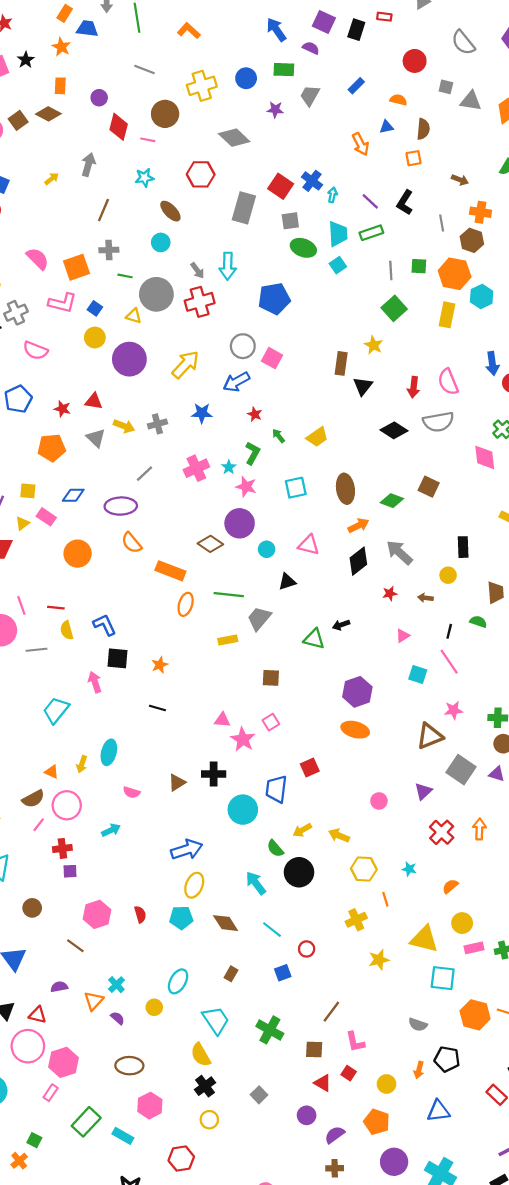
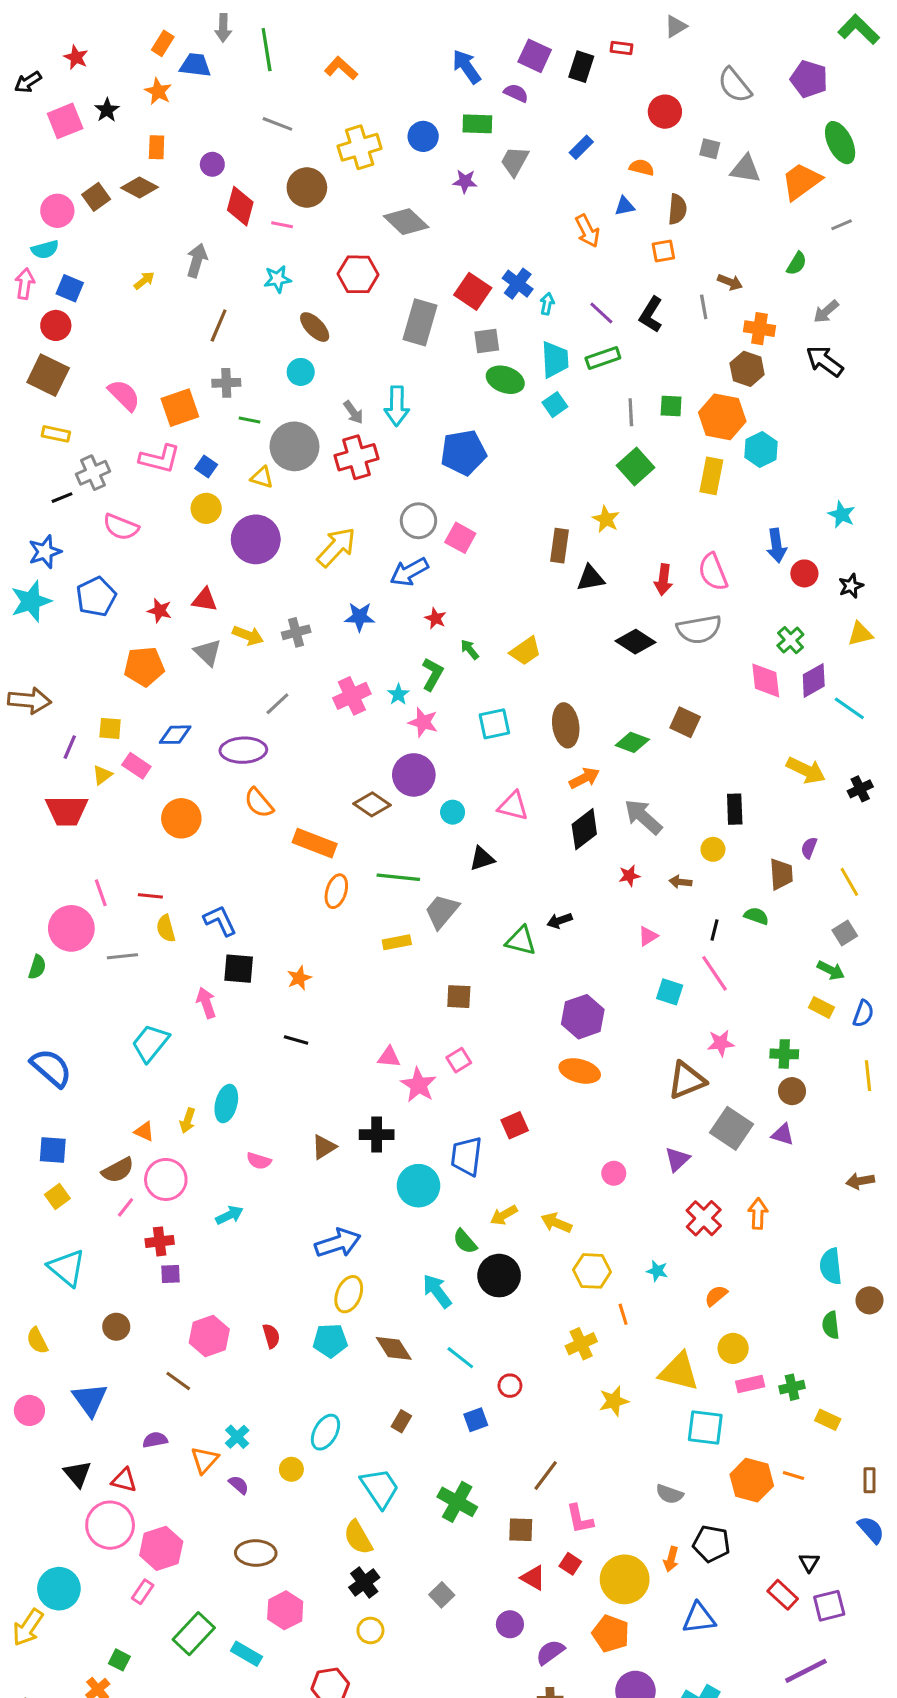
gray line: (442, 223) -> (704, 307), moved
black triangle: (363, 386) -> (591, 578), turned 42
yellow circle: (387, 1084) -> (625, 1579), size x1.8

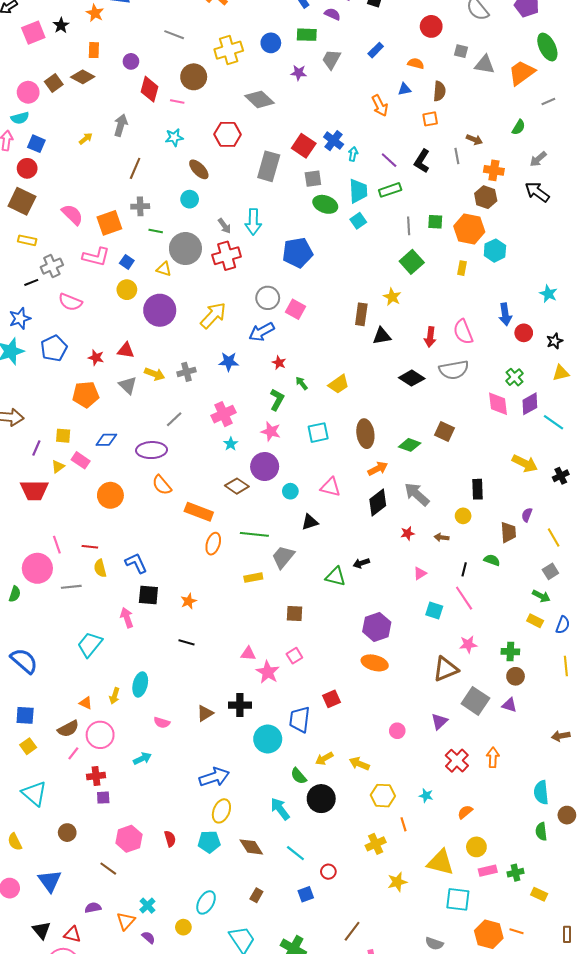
yellow rectangle: (711, 476) -> (462, 268), size x0.6
cyan star: (398, 694) -> (231, 444), moved

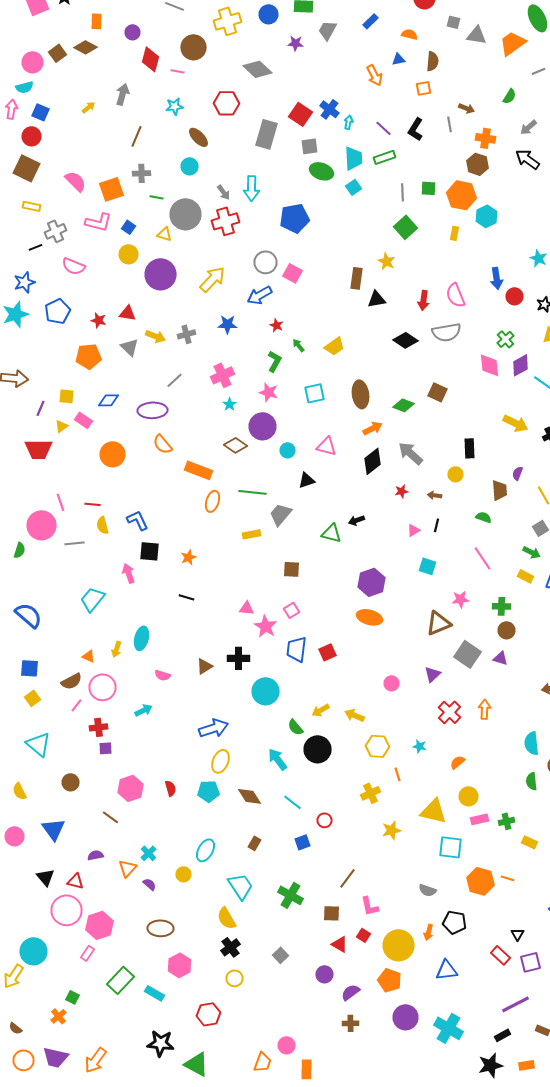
black line: (464, 569) -> (436, 525), moved
pink line: (464, 598) -> (482, 558), moved
blue trapezoid: (300, 719) -> (296, 649), moved

